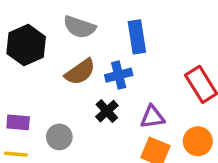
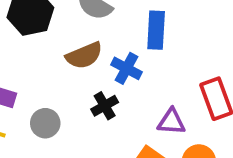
blue cross: (119, 75) -> (127, 68), turned 30
purple triangle: (152, 117) -> (171, 122), moved

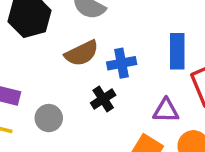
blue rectangle: (156, 30) -> (177, 51), moved
blue cross: (127, 68) -> (122, 63), turned -36

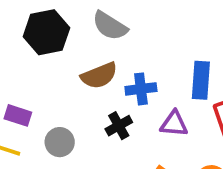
purple triangle: (166, 111) -> (174, 124), moved

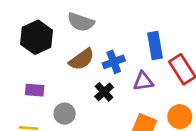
purple rectangle: (18, 115) -> (35, 90), moved

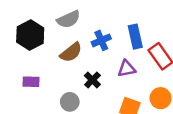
gray semicircle: (81, 22) -> (69, 19), turned -40
blue cross: (114, 62) -> (101, 40), moved
gray circle: (65, 114) -> (70, 102), moved

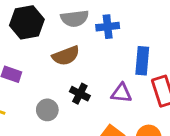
blue cross: (101, 40) -> (108, 27), moved
black cross: (92, 80) -> (80, 94), turned -35

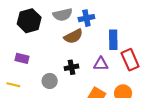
brown semicircle: (66, 56) -> (73, 36), moved
black cross: (80, 94) -> (71, 67), turned -32

